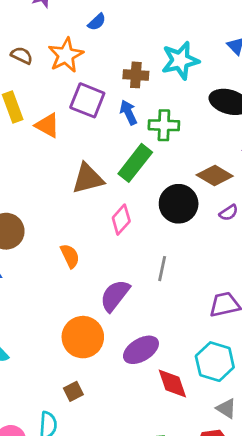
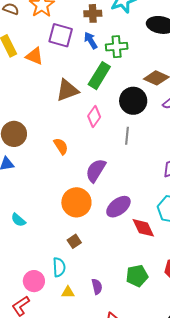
gray line: (162, 269) -> (127, 136), moved

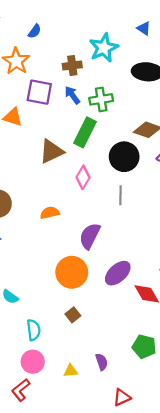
orange semicircle: (61, 146) -> (50, 213), turned -66
cyan semicircle: (59, 267) -> (34, 330), moved
green pentagon: (137, 276) -> (144, 347), turned 30

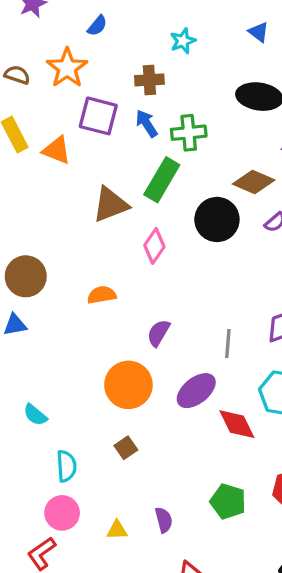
cyan star: (104, 48) -> (183, 41), moved, size x0.6
gray line: (121, 195) -> (228, 344), moved
purple semicircle: (90, 236) -> (159, 333), size x0.7

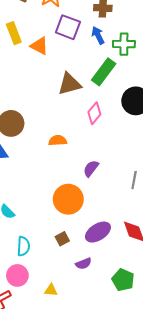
purple ellipse: (196, 391) -> (98, 232), moved
purple semicircle: (164, 520) -> (83, 264), moved, turned 77

